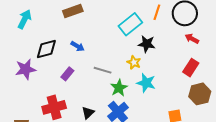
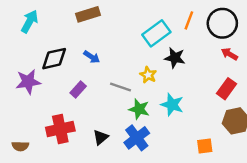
yellow star: (134, 62) -> (148, 75), moved
green star: (119, 88) -> (139, 109), turned -30

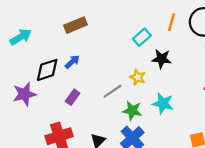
cyan arrow: (30, 22) -> (21, 37), turned 35
cyan rectangle: (156, 33) -> (142, 37), size x0.7
blue arrow: (92, 57) -> (72, 62), moved, turned -70
gray line: (121, 87) -> (113, 91), turned -48

